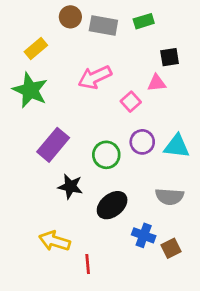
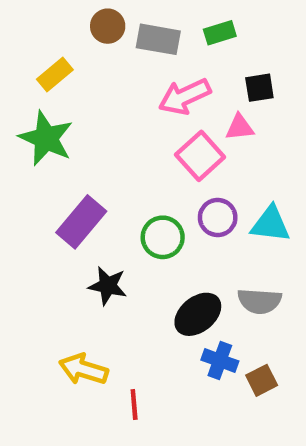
pink arrow: (95, 77) -> (185, 97), moved
pink square: (131, 102) -> (200, 156), size x1.5
black ellipse: (112, 205) -> (198, 314), moved

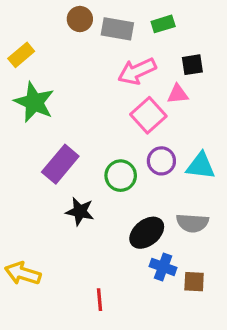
yellow rectangle: (55, 75) -> (21, 55), moved
yellow arrow: (83, 369) -> (23, 273), moved
brown square: (262, 380) -> (194, 282), turned 30

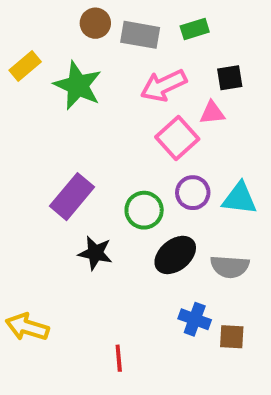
green star: (34, 102) -> (78, 85), moved
black ellipse: (147, 233) -> (175, 255), moved

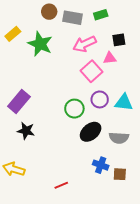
purple rectangle: (72, 197) -> (19, 101), moved
black star: (95, 253) -> (26, 131), moved
red line: (119, 358) -> (61, 185), turned 72

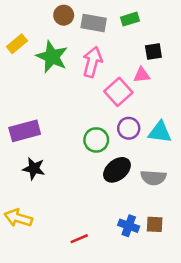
pink arrow: (85, 44) -> (92, 62), moved, turned 130
purple rectangle: (19, 101) -> (25, 131), turned 35
blue cross: (101, 165) -> (129, 226), moved

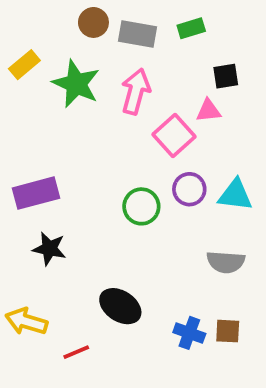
black ellipse: (117, 170) -> (120, 306), moved, turned 72
red line: (79, 239) -> (76, 352), moved

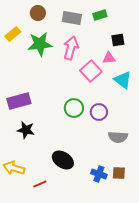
brown circle: (93, 22) -> (38, 13), moved
green star: (76, 84) -> (40, 44), turned -30
purple circle: (189, 189) -> (99, 112), moved
cyan triangle: (235, 195) -> (123, 80), moved, turned 30

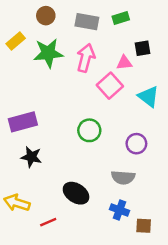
pink triangle: (109, 58) -> (124, 63), moved
purple circle: (99, 112) -> (136, 144), moved
gray semicircle: (118, 137) -> (123, 177), moved
brown square: (119, 173) -> (144, 226), moved

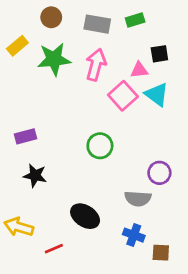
cyan triangle: (148, 97) -> (157, 94), moved
purple rectangle: (23, 122) -> (26, 136), size x0.7
purple circle: (136, 144) -> (159, 173), moved

